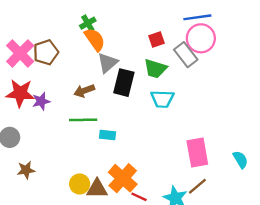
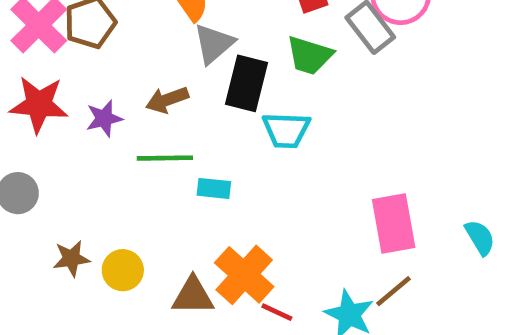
cyan trapezoid: (162, 99) -> (286, 130), moved
purple star: (41, 101) -> (104, 118), moved
brown star: (26, 170) -> (71, 258), moved
yellow circle: (80, 184) -> (123, 270), moved

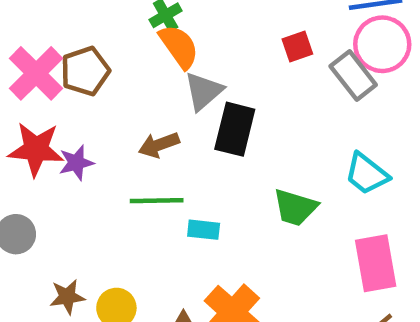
green trapezoid: (310, 55) -> (295, 207), moved
purple star: (104, 118) -> (76, 163), moved
cyan trapezoid: (286, 130) -> (367, 174), moved, turned 36

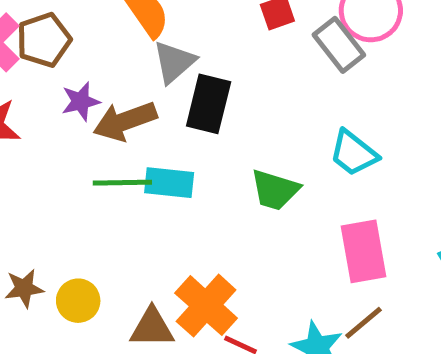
brown arrow: (159, 145) -> (125, 121), size x1.4
purple star: (76, 163) -> (81, 101), moved
cyan rectangle: (204, 230) -> (169, 183), moved, size x1.4

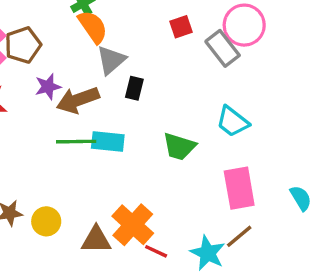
black rectangle: (209, 104) -> (134, 88), size x0.6

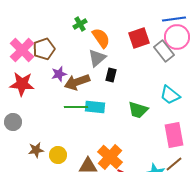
orange semicircle: (93, 27) -> (101, 38), moved
red square: (181, 27) -> (139, 38), size x1.5

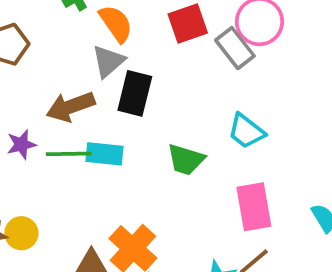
purple star: (59, 74) -> (21, 144), moved
black rectangle: (111, 75) -> (135, 93), size x1.6
yellow circle: (58, 155) -> (21, 233), moved

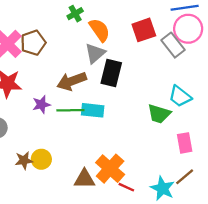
green trapezoid: (186, 160) -> (159, 114), moved
pink rectangle: (254, 207) -> (185, 143), size x0.7

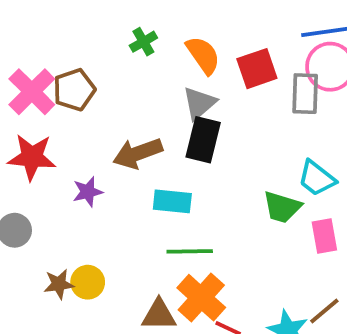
orange semicircle: (100, 30) -> (203, 55), moved
gray rectangle: (173, 45) -> (305, 94), turned 40
gray triangle: (95, 53) -> (199, 103), moved
green line: (70, 110) -> (190, 251), moved
pink rectangle: (185, 143) -> (324, 236), moved

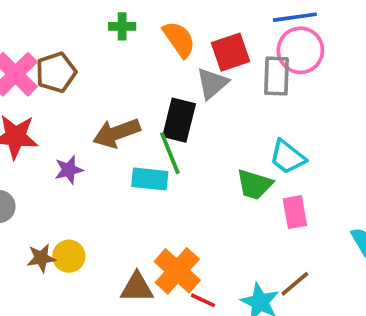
green cross: (143, 42) -> (122, 26), turned 30
gray triangle: (199, 103) -> (212, 83), moved
green line: (190, 251) -> (170, 153), moved, turned 69

